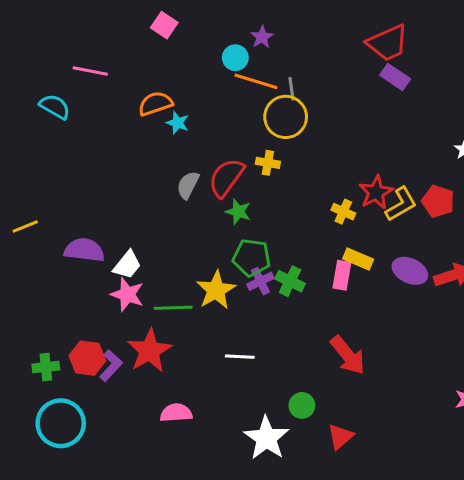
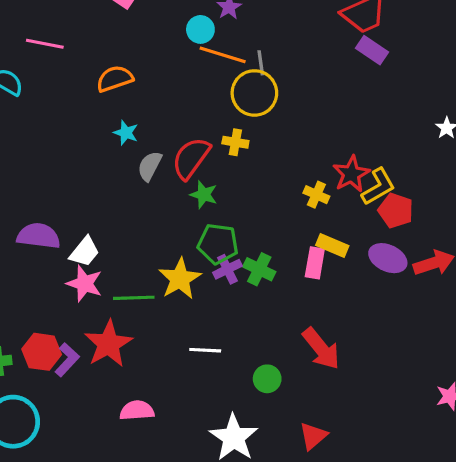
cyan star: (178, 123) -> (126, 133), moved
red pentagon: (438, 201) -> (396, 210), moved
green circle: (302, 405) -> (267, 379), moved

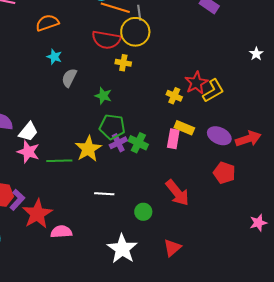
red semicircle: (191, 158) -> (106, 40), moved, turned -116
red pentagon: (396, 210) -> (224, 173), moved
red star: (108, 344) -> (37, 214), moved

